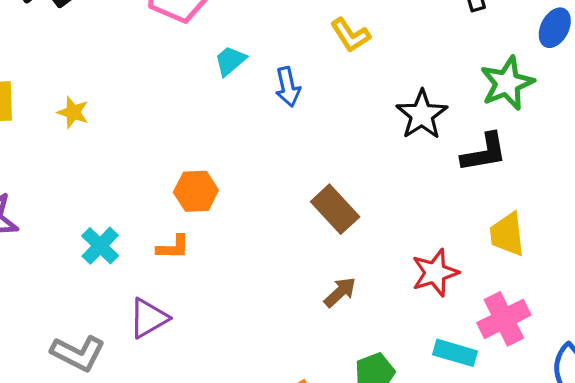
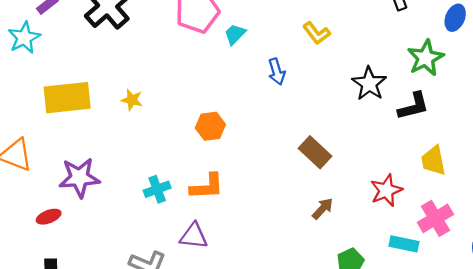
cyan trapezoid: (230, 61) -> (235, 34), moved
orange hexagon: (196, 191) -> (210, 126), moved
cyan cross: (100, 246) -> (157, 189), turned 30
orange L-shape: (173, 247) -> (207, 187), size x1.5
purple triangle: (148, 318) -> (194, 236), turned 40

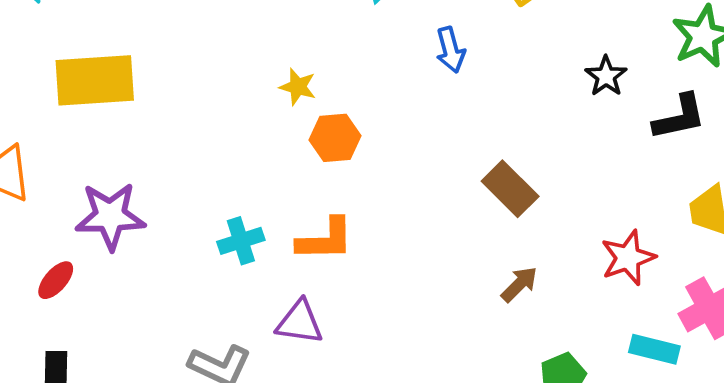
black star: (369, 84) -> (606, 76), size x0.7
yellow star: (132, 100) -> (298, 87), moved
red ellipse: (49, 217) -> (56, 280), turned -30

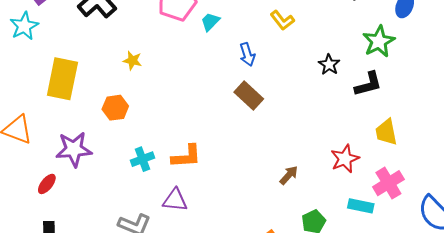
yellow rectangle: (95, 80) -> (62, 79), turned -72
yellow star: (298, 87) -> (132, 61), moved
orange hexagon: (335, 138) -> (115, 108), moved
brown rectangle: (510, 189) -> (249, 95), moved

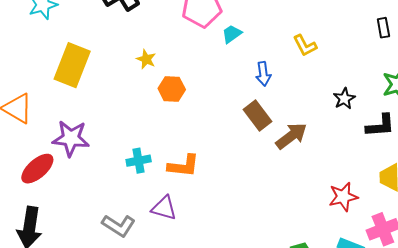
orange hexagon: (115, 108) -> (172, 89), moved
brown arrow: (289, 175) -> (291, 136), moved, size x1.5
red ellipse: (47, 184) -> (37, 169), size x1.6

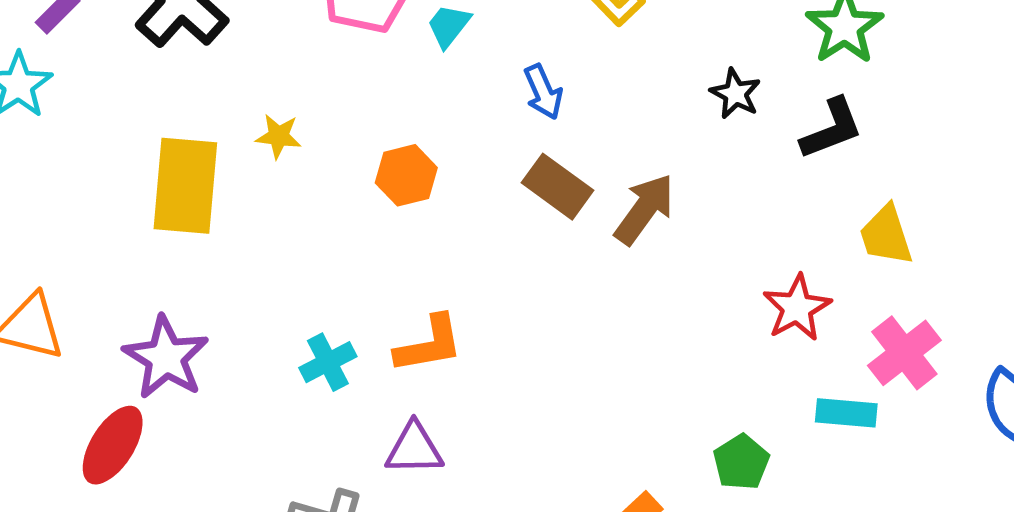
yellow rectangle: (72, 65) -> (185, 186), moved
orange hexagon: (172, 89) -> (406, 175), moved
purple star: (71, 138) -> (166, 357), turned -30

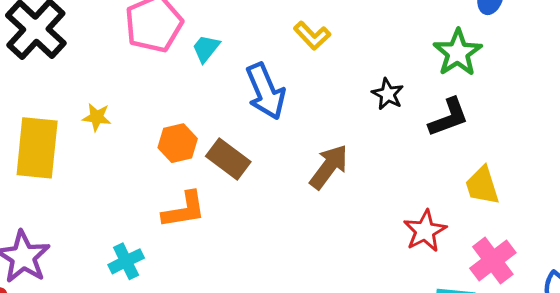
blue arrow: (543, 92) -> (265, 91), size x1.6
brown rectangle: (558, 187) -> (228, 159), moved
orange L-shape: (429, 344) -> (184, 210), moved

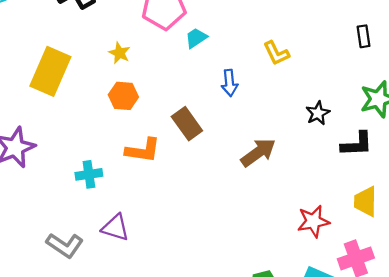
blue arrow: (265, 91) -> (230, 83), size x0.6
yellow star: (97, 117) -> (119, 53), moved
orange hexagon: (178, 143) -> (123, 96), moved

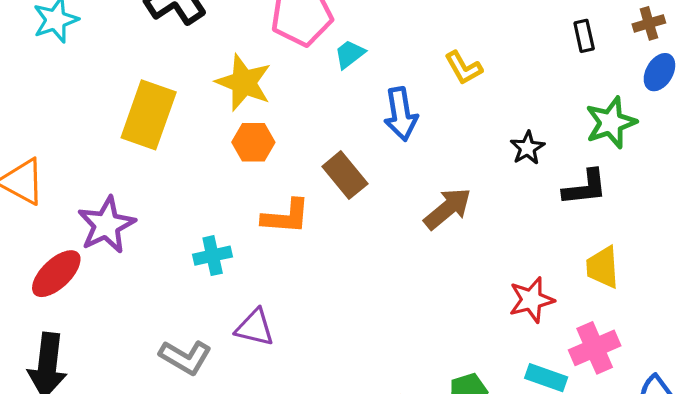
yellow star: (119, 53) -> (244, 82), size x1.8
blue arrow: (230, 83) -> (401, 114), size x1.4

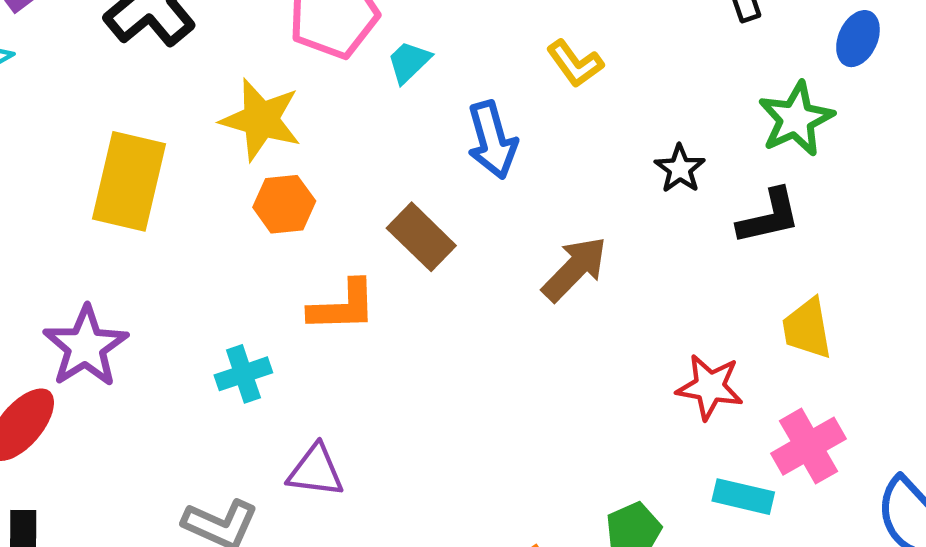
red star: (531, 300) -> (710, 387), turned 30

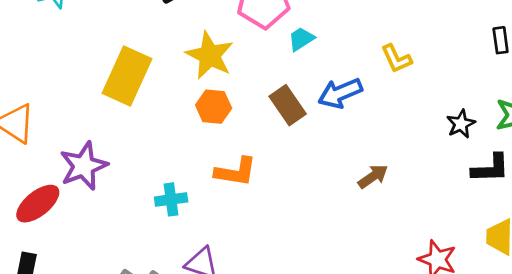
blue arrow: (492, 140) -> (340, 93), turned 72
black star: (680, 169) -> (461, 124), moved
brown rectangle: (421, 237) -> (288, 105), moved
brown arrow: (575, 269) -> (373, 176), size x0.7

